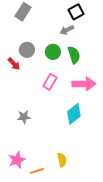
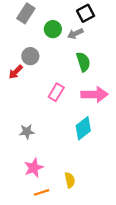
green circle: (53, 52) -> (53, 29), moved
red arrow: (14, 64) -> (16, 72), turned 88
pink star: (17, 160) -> (34, 168), moved

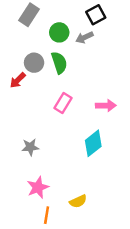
green semicircle: (83, 62) -> (59, 63), moved
pink arrow: (95, 94) -> (106, 106), size x0.7
yellow semicircle: (70, 180) -> (78, 201), turned 77
orange line: (42, 192) -> (47, 215), turned -63

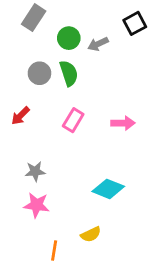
black square: (96, 15) -> (135, 23), moved
red arrow: (18, 80) -> (20, 116), moved
cyan diamond: (93, 143) -> (108, 189), moved, turned 60
pink star: (38, 187) -> (37, 205), moved, turned 30

